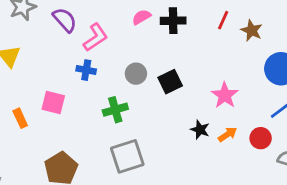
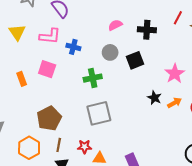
pink semicircle: (141, 17) -> (115, 25), moved
black cross: (173, 21) -> (147, 30), moved
pink L-shape: (95, 37) -> (50, 36), moved, turned 35

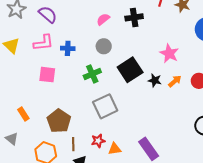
black square: (135, 60) -> (130, 70), moved, size x1.4
orange rectangle: (22, 79) -> (23, 114), moved

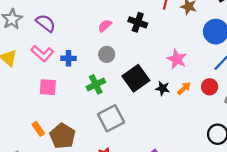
black cross: (134, 17) -> (138, 22), turned 30
pink L-shape: (43, 43) -> (42, 53), turned 50
orange rectangle: (23, 114) -> (38, 129), moved

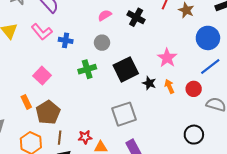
pink square: (48, 87) -> (42, 76), moved, turned 30
orange arrow: (184, 88) -> (169, 86), turned -80
gray square: (111, 118) -> (124, 114), moved

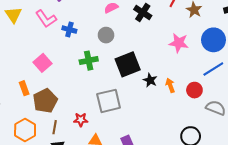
pink star: (167, 58) -> (179, 43), moved, turned -30
gray square: (124, 114) -> (109, 101), moved
red star: (85, 137) -> (81, 120), moved

